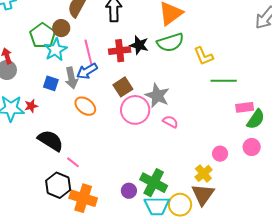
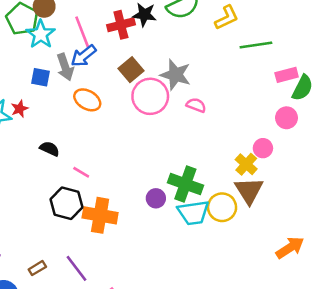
yellow L-shape: (203, 56) -> (227, 18), turned -85
black semicircle: (51, 141) -> (50, 149), size x0.6
pink circle: (252, 147) -> (286, 118), moved
pink circle: (220, 154) -> (263, 148), moved

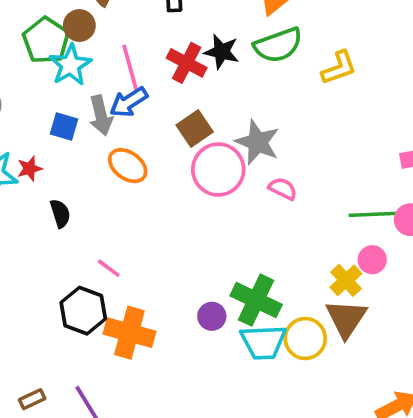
red cross: (121, 25) -> (187, 63), turned 36
green line: (256, 45) -> (372, 214), moved
black semicircle: (50, 149) -> (60, 213), moved, turned 42

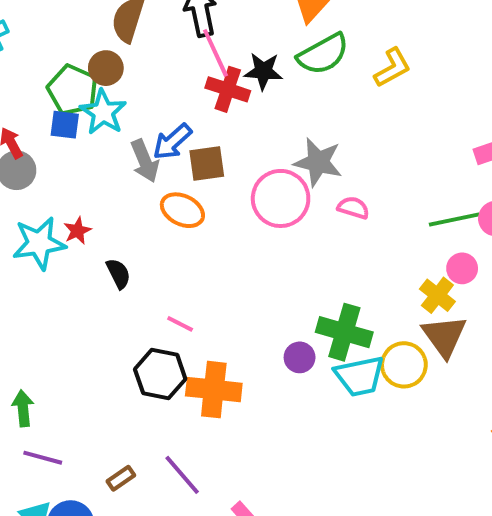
pink line: (130, 68) -> (215, 53), moved
blue square: (64, 126) -> (65, 125), moved
brown square: (195, 129) -> (207, 163), moved, turned 36

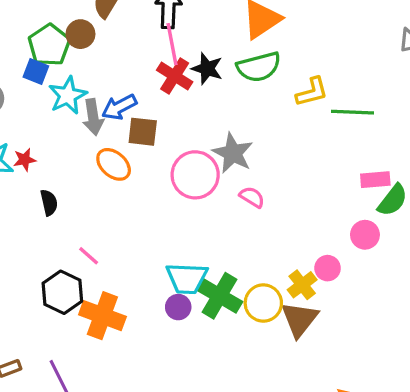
cyan star: (103, 112) -> (68, 95), moved
green line: (454, 220) -> (352, 112), moved
yellow circle: (404, 365) -> (263, 303), moved
cyan trapezoid: (359, 376) -> (187, 278), moved

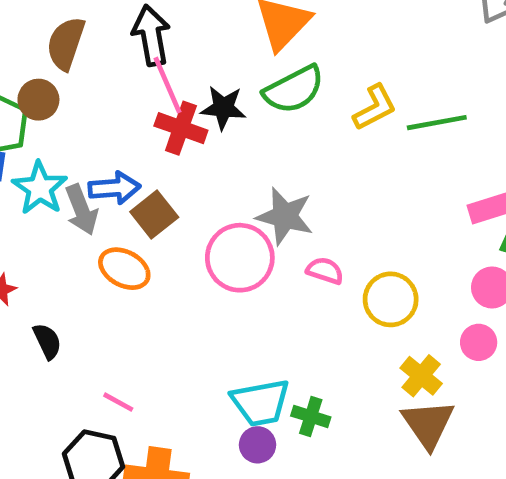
blue arrow: (119, 107) -> (114, 188), turned -144
brown square: (143, 132) -> (154, 215), turned -32
pink circle: (328, 268) -> (479, 342), moved
green cross: (219, 296) -> (311, 416), size x0.6
yellow circle: (263, 303) -> (391, 299), moved

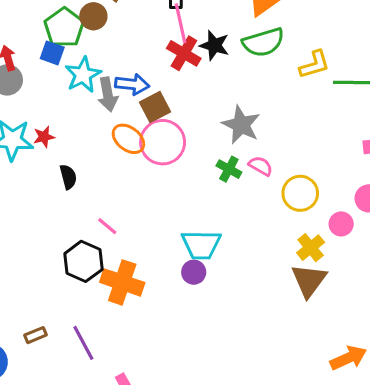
pink circle: (240, 258) -> (163, 142), moved
pink circle: (479, 342) -> (341, 224), moved
green cross: (311, 416) -> (229, 169), moved

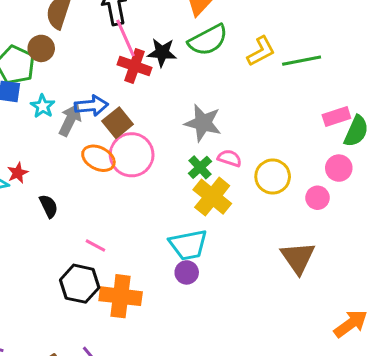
cyan star: (83, 75) -> (43, 106), size x0.7
gray arrow: (108, 94) -> (70, 120), turned -132
green cross: (229, 169) -> (200, 167), turned 30
yellow cross: (311, 248) -> (212, 197), moved, size x1.4

